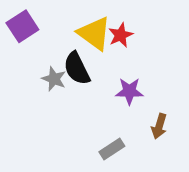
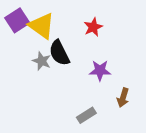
yellow triangle: (94, 33) -> (42, 26), moved

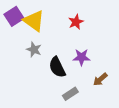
black semicircle: (59, 53) -> (57, 67), moved
brown arrow: (123, 98) -> (100, 79), turned 32

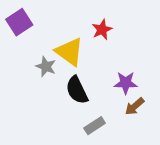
yellow triangle: (34, 21) -> (69, 52), moved
purple star: (81, 57) -> (126, 83), moved

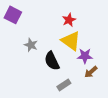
purple square: (19, 22) -> (13, 15), turned -30
yellow triangle: (69, 52) -> (71, 41), moved

